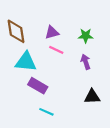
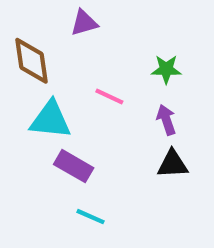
purple triangle: (52, 32) -> (84, 23), moved
black triangle: (92, 97) -> (173, 164), moved

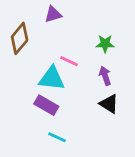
brown diamond: (32, 61) -> (20, 38), turned 48
cyan triangle: (50, 120) -> (52, 78), moved
black triangle: (173, 164) -> (109, 104), turned 35

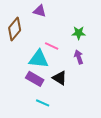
purple triangle: (53, 14) -> (40, 11), turned 32
black triangle: (109, 104) -> (60, 78), moved

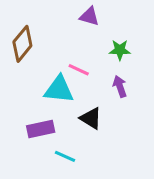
purple triangle: (40, 11) -> (89, 16), moved
purple rectangle: (35, 79) -> (41, 129), moved, turned -42

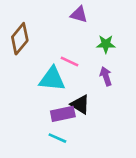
purple rectangle: (41, 129) -> (63, 114), moved

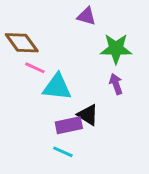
brown diamond: (20, 39) -> (22, 43), turned -76
green star: (106, 44) -> (116, 49), size x1.5
pink line: (70, 61) -> (35, 68), moved

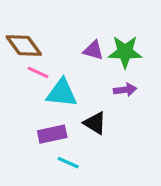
purple triangle: (86, 16) -> (93, 50), moved
purple arrow: (116, 84) -> (125, 90), turned 102
purple rectangle: (69, 125) -> (52, 134), moved

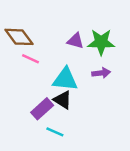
cyan triangle: (62, 93) -> (65, 79), moved
black triangle: (95, 123) -> (63, 100), moved
purple rectangle: (52, 134) -> (42, 109), turned -30

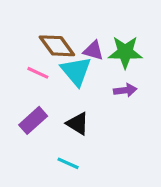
brown diamond: (19, 37) -> (57, 46), moved
cyan triangle: (65, 79) -> (76, 71), moved, turned 44
purple rectangle: (42, 109) -> (33, 120), moved

